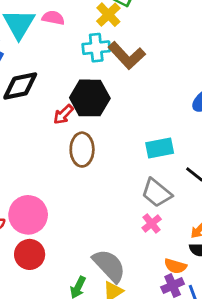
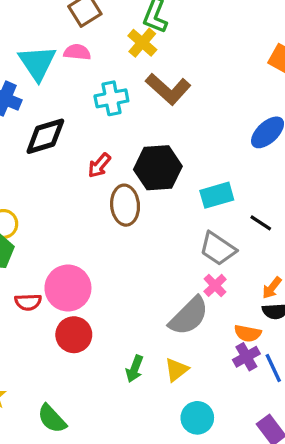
cyan cross: (96, 48) -> (111, 98), moved
black hexagon: (90, 98) -> (158, 168), moved
gray semicircle: (109, 266) -> (189, 316), moved, turned 93

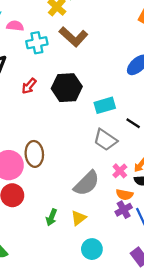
pink semicircle: (77, 52) -> (15, 26), moved
brown ellipse: (125, 205) -> (34, 154), moved
pink cross: (215, 285) -> (120, 171), moved

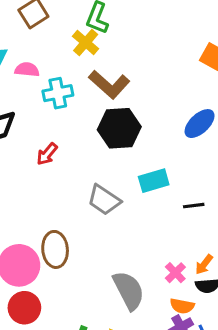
black hexagon: (67, 88) -> (119, 128), moved
black line: (133, 123) -> (194, 206), turned -40
gray trapezoid: (105, 140) -> (104, 200), moved
gray semicircle: (87, 183) -> (129, 290), turned -72

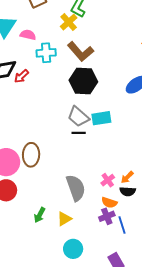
red arrow: (47, 154) -> (21, 76), moved
gray trapezoid: (104, 200) -> (78, 117), moved
black line: (194, 206) -> (79, 133), moved

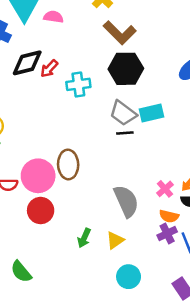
cyan cross: (46, 53) -> (78, 84), moved

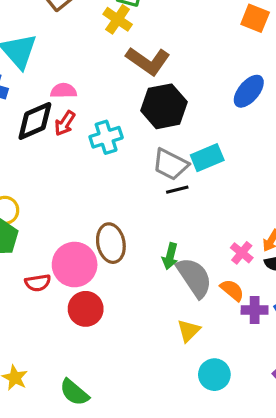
pink semicircle: (54, 17) -> (64, 91), moved
orange semicircle: (169, 216) -> (232, 290), moved, turned -144
purple cross: (167, 233) -> (255, 310), turned 36
green arrow: (84, 238) -> (170, 256), moved

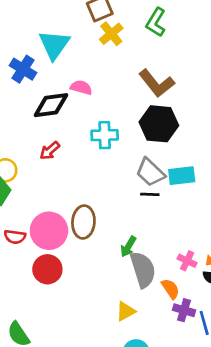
yellow cross: (118, 19) -> (111, 34), moved
red arrow: (65, 123) -> (50, 151), moved
pink cross: (242, 253) -> (187, 261), turned -30

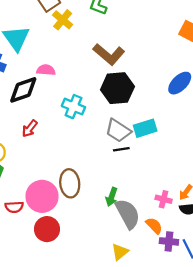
cyan cross: (105, 135) -> (73, 107), turned 35

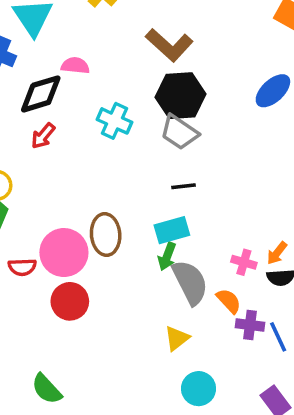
red arrow: (30, 128) -> (43, 136), moved
cyan rectangle: (145, 128) -> (172, 230), moved
gray trapezoid: (118, 131) -> (179, 132), moved

